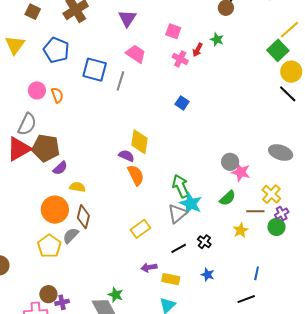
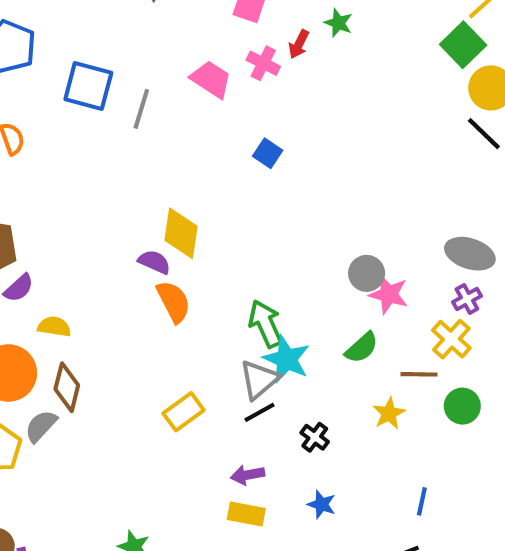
pink trapezoid: (136, 54) -> (211, 79), moved
purple cross: (282, 214) -> (467, 299), moved
black line: (179, 248) -> (260, 412), moved
purple arrow: (149, 267) -> (248, 475), moved

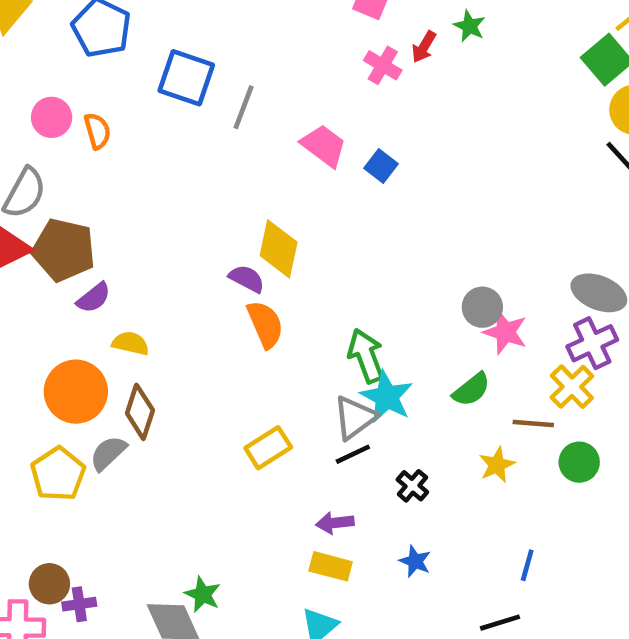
pink trapezoid: (211, 79) -> (324, 146), moved
purple cross: (467, 299) -> (592, 343), size x1.5

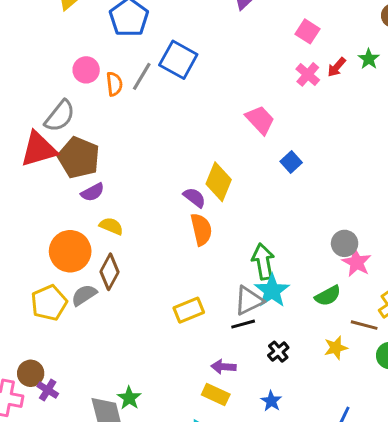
gray line: (244, 107) -> (142, 76), moved
blue square: (381, 166) -> (291, 162), moved
purple cross: (79, 604) -> (48, 390), turned 30

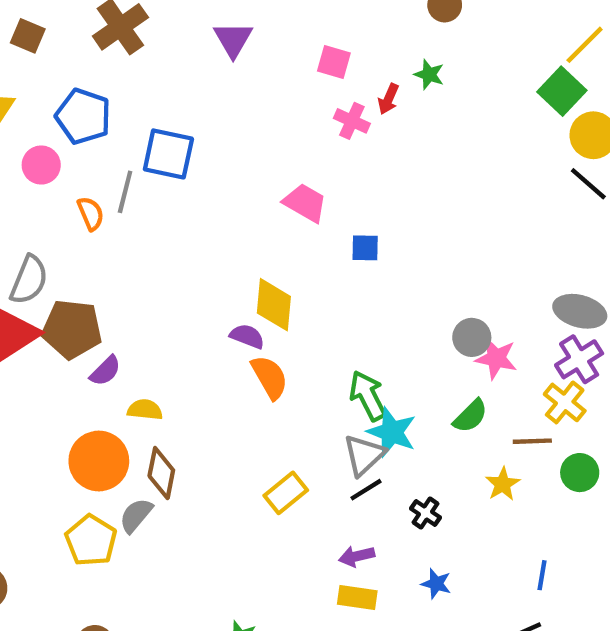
pink circle: (86, 70) -> (41, 165), moved
blue square: (291, 162) -> (365, 248), turned -30

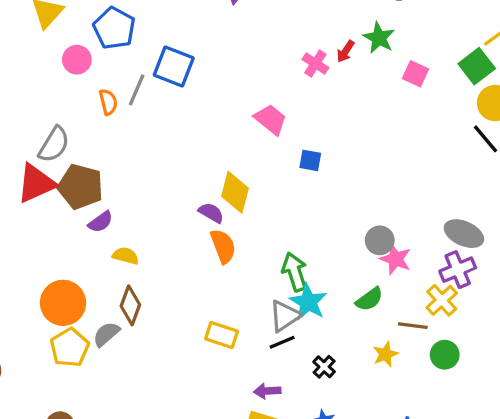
pink square: (334, 62) -> (415, 74), moved
green star: (429, 74) -> (379, 38), size x1.4
orange circle: (99, 461) -> (63, 303), moved
yellow rectangle: (286, 493) -> (222, 335), turned 48

